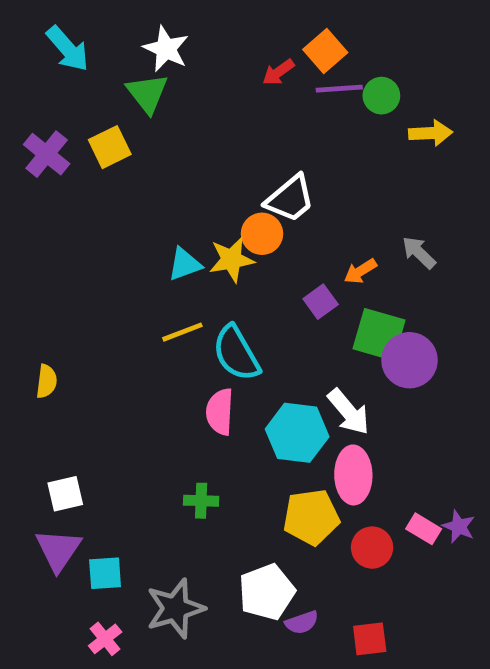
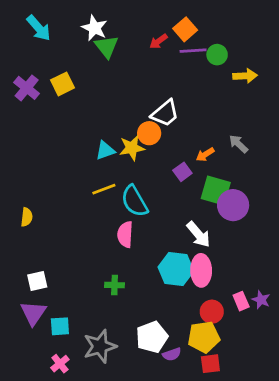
green triangle: (147, 93) -> (107, 47), moved
cyan hexagon: (297, 433) -> (176, 269), moved
yellow pentagon: (311, 517) -> (204, 337), moved
pink rectangle: (424, 529) -> (241, 301), turned 36

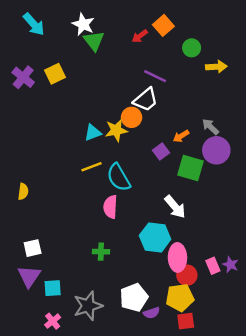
purple line: (193, 51) -> (155, 76), moved, turned 30
purple circle: (233, 205) -> (216, 150), moved
pink ellipse: (201, 270) -> (177, 257), moved

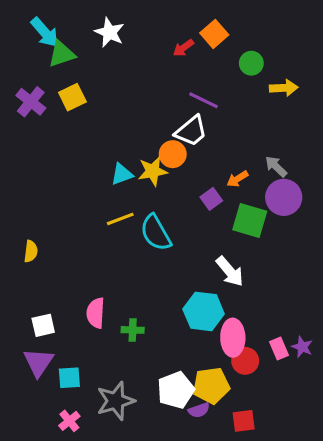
green triangle: (94, 41) -> (62, 54), moved, turned 50
pink semicircle: (110, 207) -> (96, 313), moved
yellow pentagon: (180, 298) -> (211, 385), moved

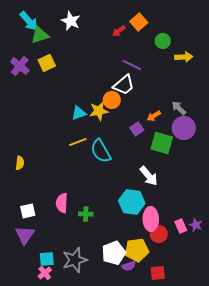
cyan square: (69, 378) -> (47, 259), moved

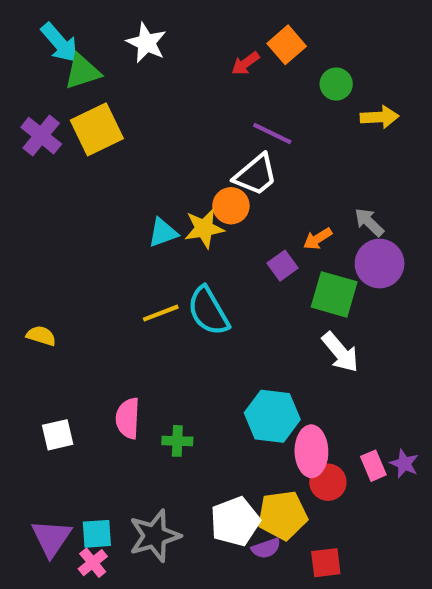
yellow square: (47, 63) -> (97, 129), size x1.4
yellow line: (78, 142) -> (161, 313), moved
yellow semicircle: (20, 163) -> (41, 336), turned -80
white arrow: (149, 176) -> (340, 352), moved
purple triangle: (25, 235) -> (51, 538), moved

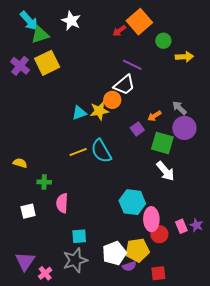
orange square: (287, 45) -> (139, 22), size x1.4
green cross: (177, 441) -> (44, 182), moved
cyan square: (97, 534) -> (79, 236), moved

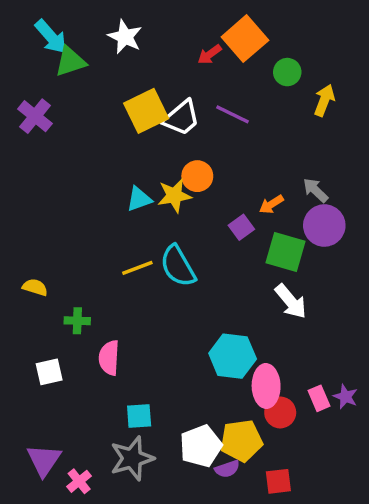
yellow arrow: (184, 57) -> (324, 100), turned -66
yellow square: (47, 63) -> (146, 111), moved
white trapezoid: (124, 85) -> (181, 118), moved

